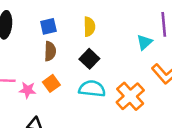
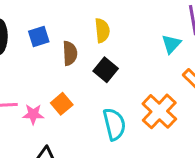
blue square: (48, 26) -> (39, 37), moved
brown semicircle: (50, 51) -> (70, 53), moved
cyan semicircle: (92, 89) -> (114, 124), moved, turned 75

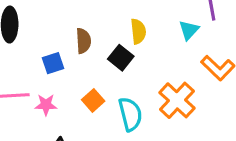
yellow semicircle: (102, 30) -> (138, 31), moved
blue square: (39, 37) -> (53, 63), moved
orange square: (62, 104) -> (93, 100), moved

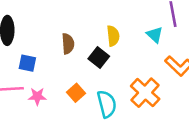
cyan triangle: (189, 30) -> (155, 35), turned -30
blue square: (53, 63) -> (27, 63), moved, turned 30

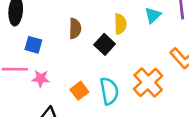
cyan triangle: (155, 35) -> (153, 15), moved, turned 30
orange square: (76, 93) -> (79, 91), moved

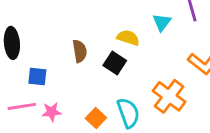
yellow semicircle: (120, 24) -> (128, 38), turned -60

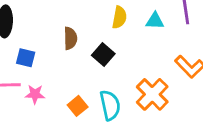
cyan triangle: (162, 22) -> (155, 21), turned 48
yellow semicircle: (128, 38) -> (119, 17), moved, turned 75

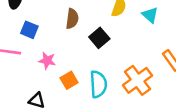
cyan triangle: (155, 21) -> (150, 15), turned 30
pink star: (35, 94) -> (47, 61), moved

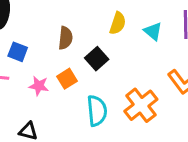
orange square: (69, 80) -> (67, 79), moved

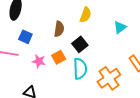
yellow semicircle: (118, 23) -> (86, 15), moved
cyan triangle: (153, 31) -> (120, 27), turned 40
cyan semicircle: (97, 111) -> (80, 69), moved

